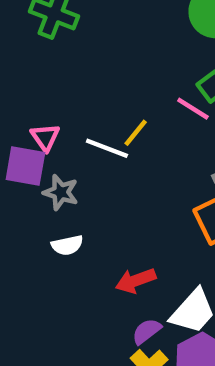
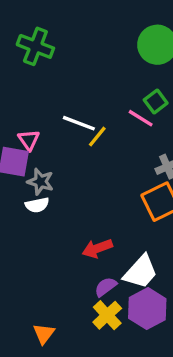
white line: (107, 148) -> (79, 123), moved
white semicircle: (67, 245) -> (37, 205), moved

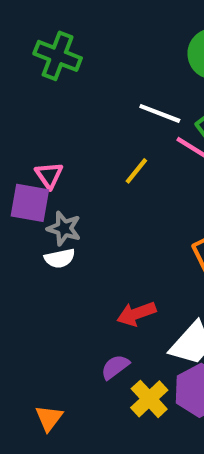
white line: (79, 123) -> (160, 113), moved
purple semicircle: (106, 287) -> (115, 367), moved
orange triangle: (44, 334) -> (49, 418), moved

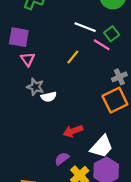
purple square: (30, 203) -> (19, 37), moved
white semicircle: (60, 258) -> (49, 97), moved

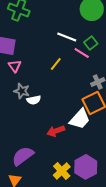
white trapezoid: (102, 147) -> (80, 119), moved
purple semicircle: (62, 159) -> (23, 156), moved, size x1.6

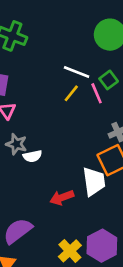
pink line: (82, 53) -> (97, 93), turned 35
yellow line: (56, 64) -> (71, 93), moved
white trapezoid: (80, 119) -> (94, 182), turned -50

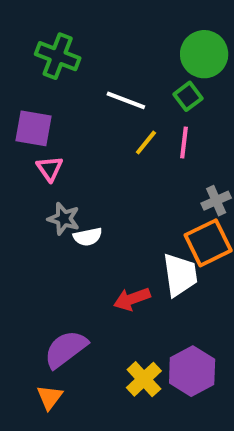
white line: (77, 72) -> (126, 100), moved
green square: (109, 80) -> (188, 96), moved
pink line: (97, 93) -> (184, 142), turned 30

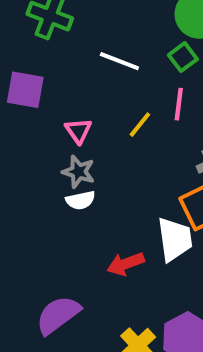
yellow line: (146, 142) -> (140, 125), moved
pink triangle: (50, 169) -> (78, 131), moved
gray star: (64, 219) -> (78, 172), moved

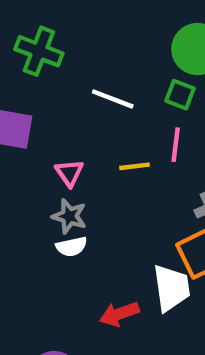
green square: (183, 57) -> (180, 95), turned -32
yellow line: (140, 125) -> (134, 166), turned 44

